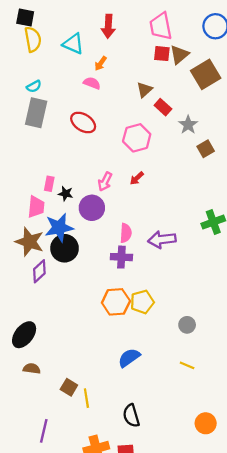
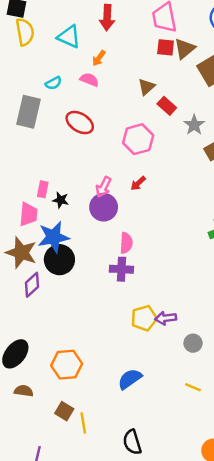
cyan semicircle: (34, 86) -> (53, 83), moved
purple circle: (92, 208) -> (104, 207), moved
purple arrow: (162, 240) -> (166, 318), moved, size x0.7
orange hexagon: (116, 302) -> (67, 365), moved

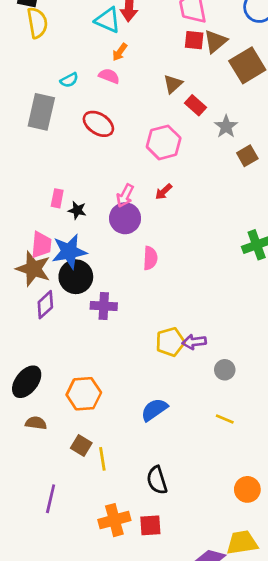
cyan triangle: (69, 37) -> (108, 20), moved
pink trapezoid: (28, 214) -> (41, 245), moved
purple cross: (121, 269) -> (104, 306), moved

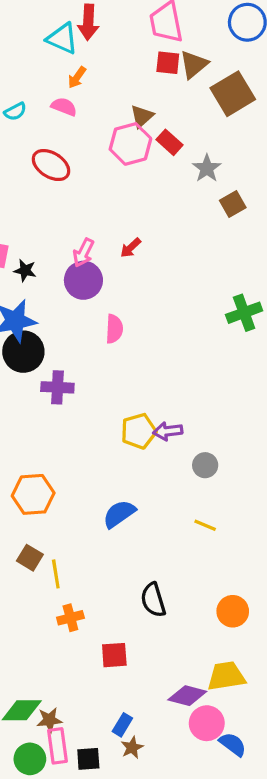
pink hexagon: (164, 142) -> (130, 144), moved
black semicircle: (157, 480) -> (153, 600), moved
orange cross: (114, 520) -> (70, 618), moved, size x0.7

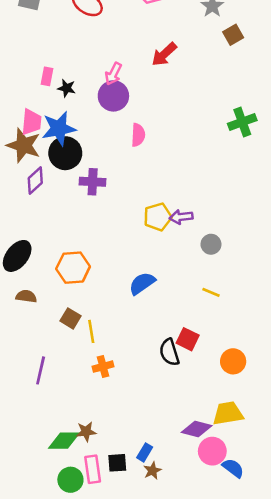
red arrow: (130, 248) -> (164, 54), moved, size x1.5
red square: (114, 655) -> (188, 339), moved, turned 30
brown star: (49, 720) -> (86, 432), moved
black square: (88, 759) -> (117, 463), moved

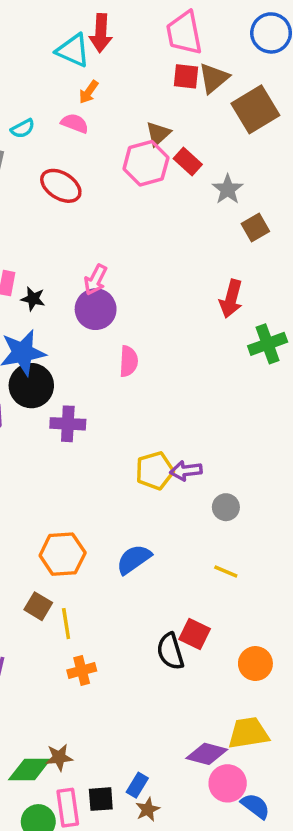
red arrow: (164, 54) -> (231, 299), moved, turned -32
orange hexagon: (73, 268) -> (63, 554), moved

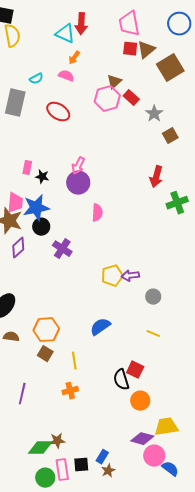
black circle: (31, 386) -> (41, 227), size x0.7
purple cross: (68, 424) -> (62, 249), turned 30
orange hexagon: (63, 554) -> (46, 330), moved
yellow line: (66, 624) -> (74, 361), moved
orange circle: (255, 664) -> (140, 401), moved

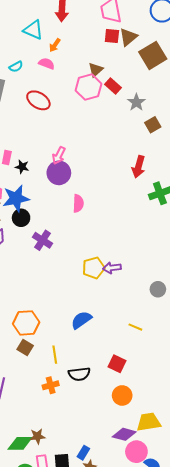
cyan triangle: (65, 34) -> (33, 30), moved
gray circle: (153, 297) -> (158, 289), moved
black semicircle: (121, 380) -> (79, 374), moved, turned -80

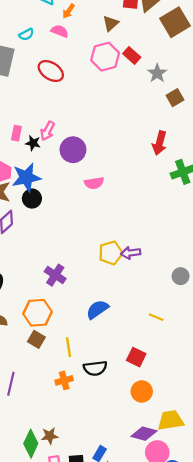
brown triangle: (96, 70) -> (111, 23), moved
pink arrow: (59, 155) -> (47, 131), moved
pink semicircle: (78, 203) -> (94, 183), turned 78
purple cross: (42, 240) -> (55, 275), moved
green diamond: (20, 443) -> (31, 444), turned -65

